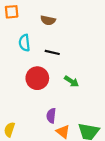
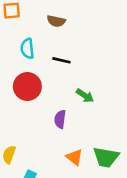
red circle: (37, 78) -> (27, 87), moved
purple semicircle: (51, 116) -> (60, 119), moved

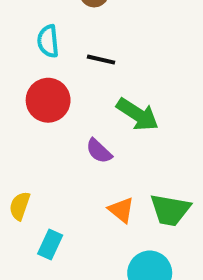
green arrow: (85, 96) -> (138, 114), size x1.5
purple semicircle: (60, 119) -> (99, 151), turned -54

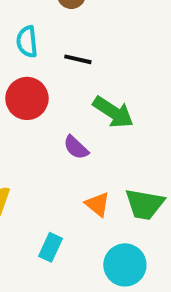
cyan rectangle: (50, 244) -> (50, 247), moved

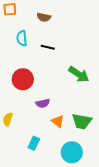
red circle: (27, 98) -> (23, 79), moved
green arrow: (113, 112) -> (79, 74), moved
purple semicircle: (76, 147) -> (43, 103), moved, turned -56

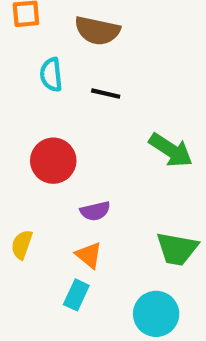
brown semicircle: (44, 17) -> (97, 31), size x1.5
orange triangle: (58, 121) -> (89, 255), moved

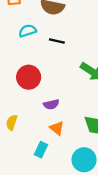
cyan semicircle: (51, 75) -> (27, 31), turned 78
orange triangle: (89, 255) -> (57, 128), moved

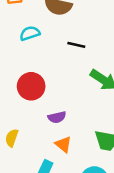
black line: (57, 41) -> (76, 45), moved

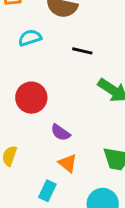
purple semicircle: (57, 117) -> (60, 133), turned 48

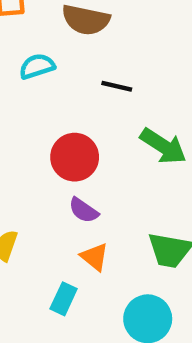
red circle: (31, 98) -> (75, 157), moved

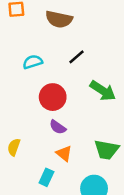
cyan semicircle: (37, 66) -> (33, 62), moved
black line: (117, 86) -> (76, 57), turned -54

